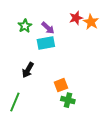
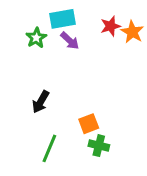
cyan rectangle: (46, 43) -> (62, 19), moved
green line: (15, 102) -> (49, 148), moved

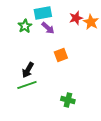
orange square: (89, 124) -> (61, 55), moved
green line: (49, 148) -> (27, 85), moved, turned 48

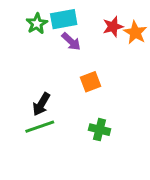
green star: (25, 26) -> (37, 24), moved
green cross: (68, 100) -> (100, 130), moved

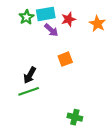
red star: (113, 27) -> (68, 19), moved
green cross: (100, 130) -> (75, 117), moved

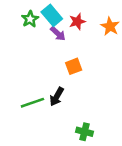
cyan rectangle: (46, 14) -> (52, 15), turned 60
black arrow: (30, 75) -> (57, 97), moved

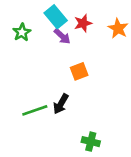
green star: (30, 19) -> (22, 32), moved

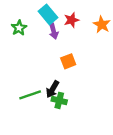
purple arrow: (62, 36) -> (54, 31), turned 32
green cross: (91, 142) -> (59, 100), moved

